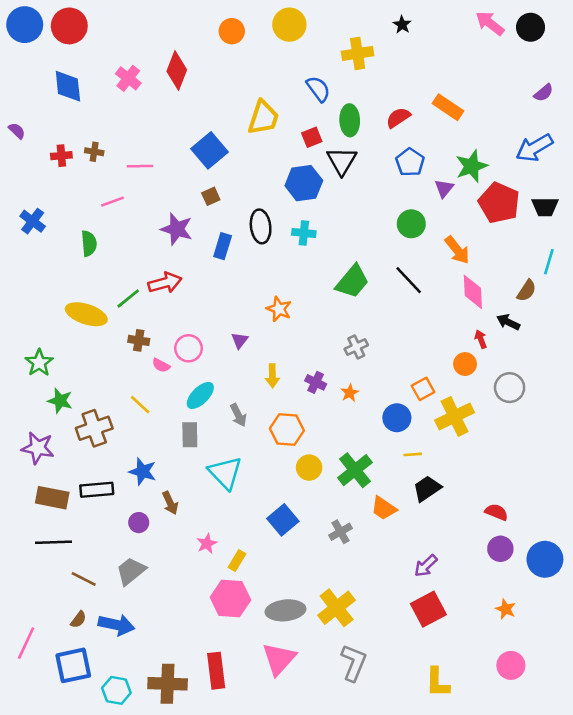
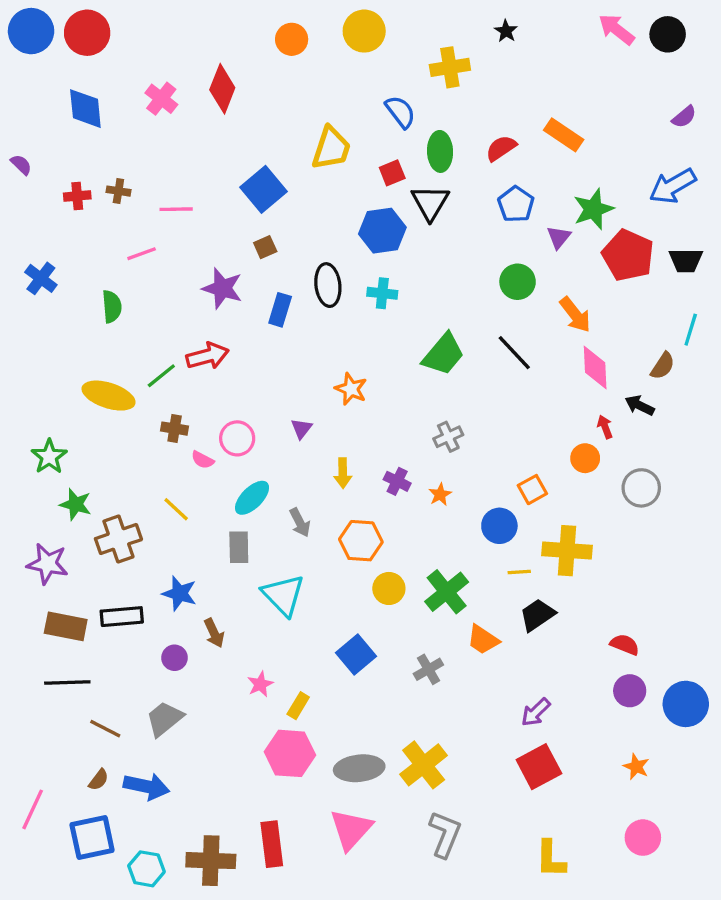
yellow cross: (455, 416) -> (567, 551), moved, turned 30

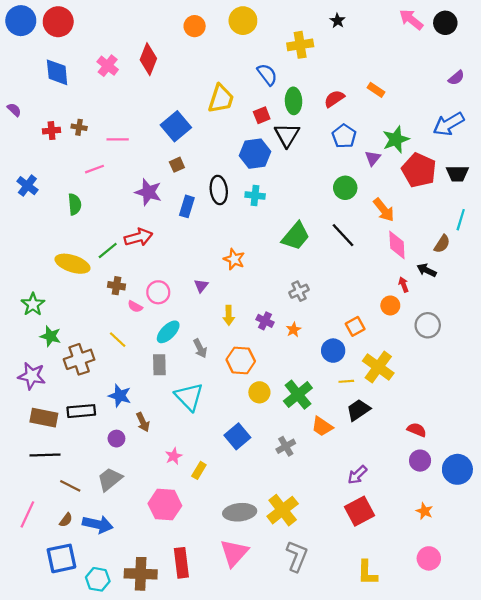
orange rectangle: (564, 135) -> (376, 90), size x0.7
yellow cross: (567, 551) -> (378, 367), turned 32
pink hexagon: (290, 753) -> (165, 505), moved
pink line: (33, 809) -> (27, 514), moved

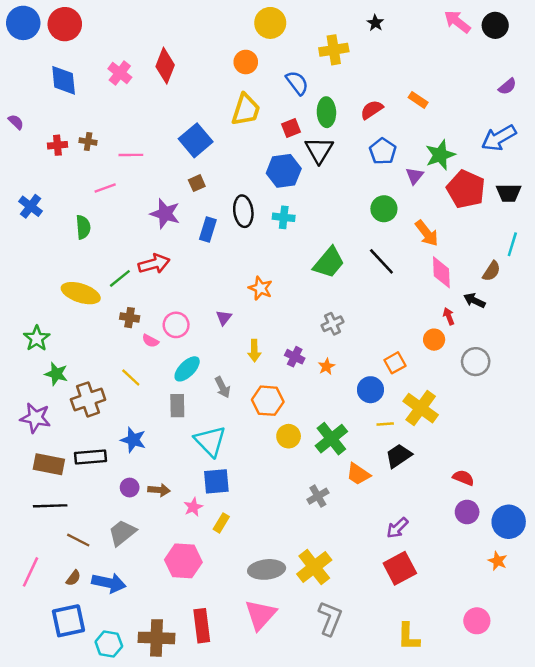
orange circle: (195, 26) -> (246, 62), moved
brown arrow: (143, 422) -> (159, 490), moved, turned -60
blue square: (237, 436) -> (216, 481), moved, turned 35
orange star: (424, 511) -> (498, 561), moved

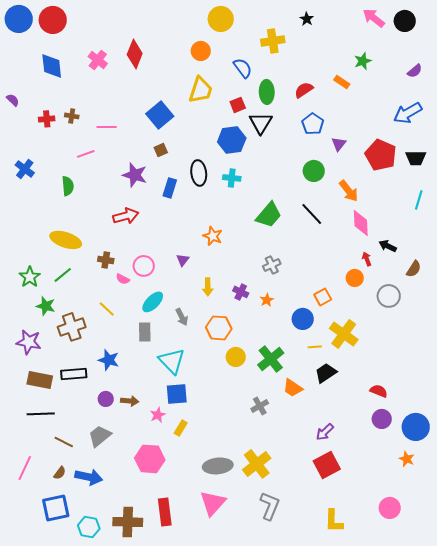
green star: (440, 155) -> (363, 61), moved, size x0.7
brown semicircle: (492, 271) -> (414, 269), moved
green line: (120, 278) -> (63, 275), moved

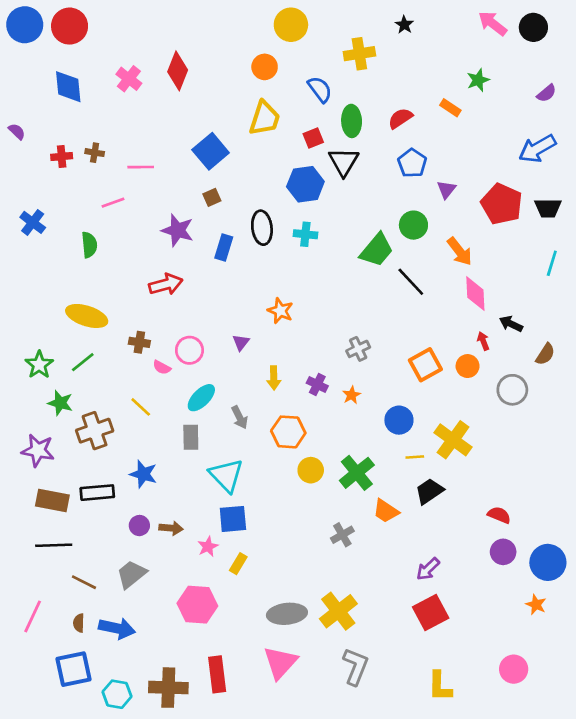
green trapezoid: (269, 215) -> (377, 250), moved
orange square: (323, 297) -> (425, 365), moved, size x1.4
brown semicircle: (60, 473) -> (79, 623), turned 144

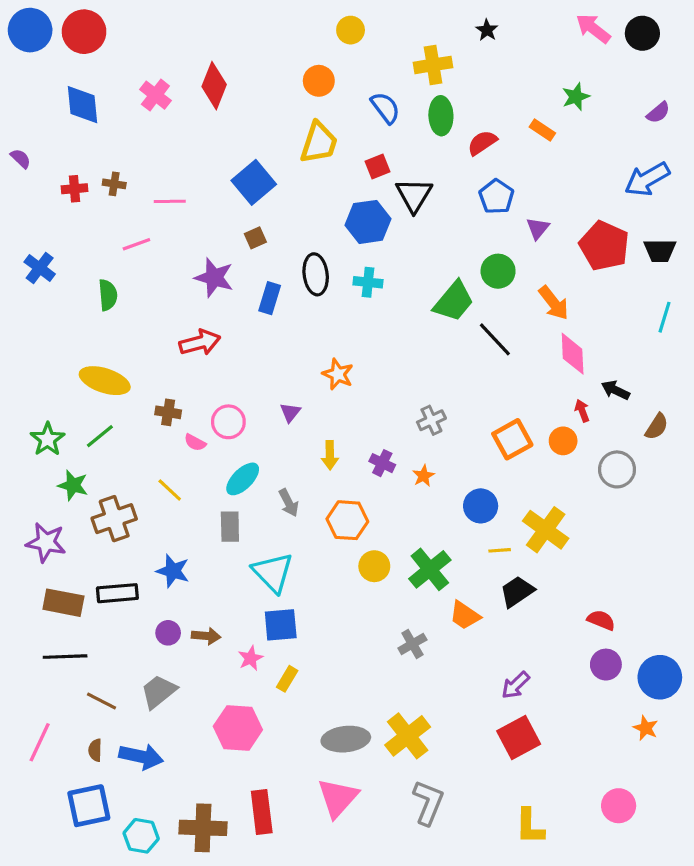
yellow circle: (291, 25) -> (351, 30), size x0.7
green ellipse: (352, 121) -> (441, 116), moved

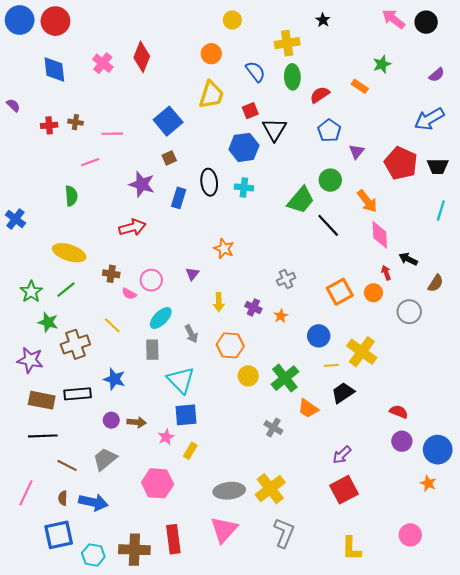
blue cross: (40, 268) -> (15, 219), moved
gray cross: (412, 644) -> (273, 428), turned -30

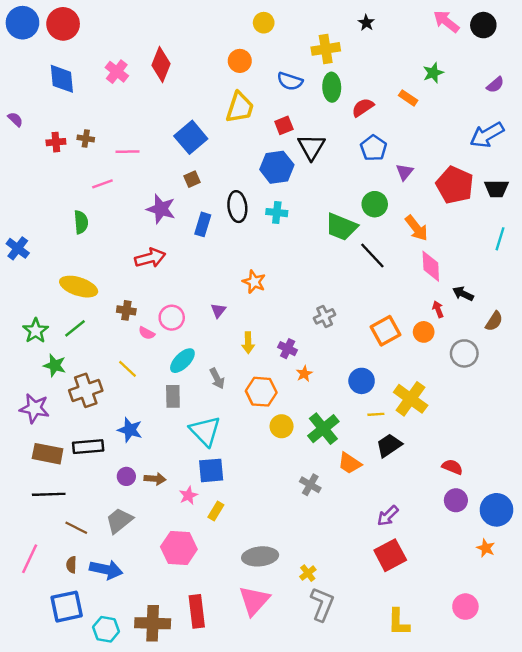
blue semicircle: (256, 72) -> (290, 81), turned 145
green trapezoid: (301, 200) -> (341, 227), turned 72
orange star: (281, 316) -> (304, 374), moved
yellow cross: (270, 489) -> (308, 573), moved, size x0.5

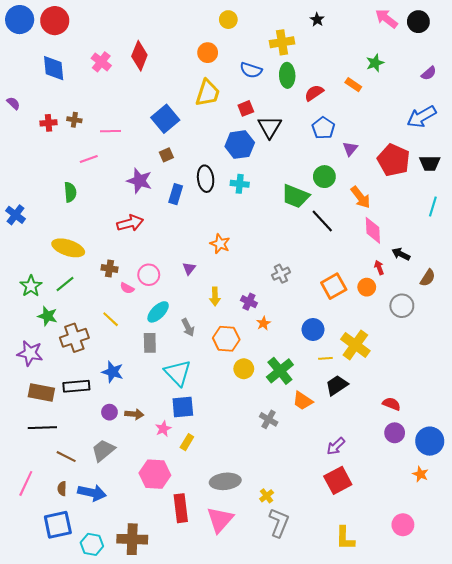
red rectangle: (197, 611) -> (181, 508), moved

